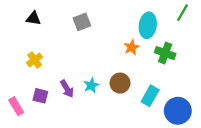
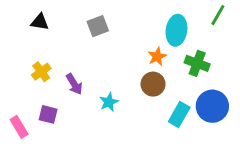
brown circle: (120, 83) -> (153, 84), moved
purple arrow: (67, 89) -> (74, 84), moved
blue circle: (178, 111) -> (212, 106), moved

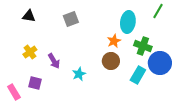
blue circle: (212, 106) -> (160, 63), moved
cyan rectangle: (179, 114) -> (138, 75), moved

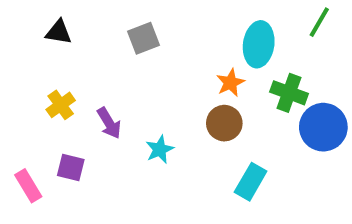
cyan rectangle: (138, 75) -> (251, 182), moved

